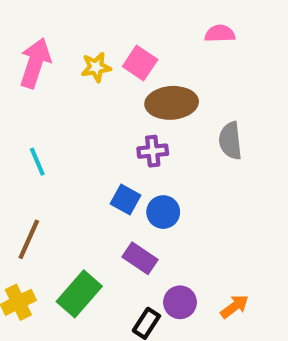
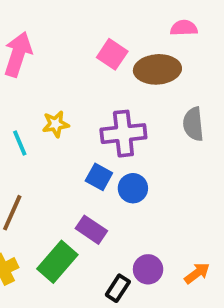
yellow star: (96, 67) -> (56, 124), moved
brown ellipse: (172, 103) -> (157, 69), moved
purple cross: (153, 151) -> (123, 134), size x1.6
purple rectangle: (140, 258) -> (91, 230), moved

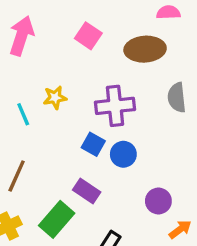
pink square: (112, 54) -> (88, 36), moved
purple circle: (148, 269) -> (158, 201), moved

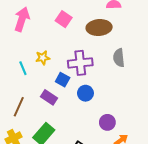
blue square: (93, 144) -> (63, 80), moved
purple rectangle: (87, 191) -> (49, 97), moved

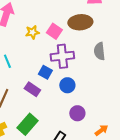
pink square: (64, 19) -> (54, 31), moved
yellow star: (43, 58) -> (32, 32), moved
purple circle: (107, 122) -> (77, 113), moved

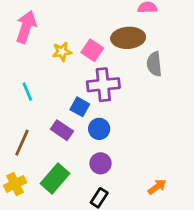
gray semicircle: (99, 51) -> (154, 64), moved
blue circle: (67, 85) -> (99, 129), moved
purple circle: (77, 113) -> (101, 163), moved

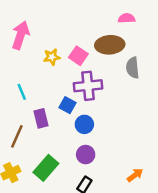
purple rectangle: (62, 130) -> (41, 118), moved, turned 42

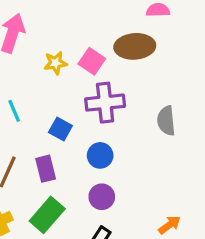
gray semicircle: (133, 68) -> (166, 121), moved
blue square: (68, 105) -> (60, 129), moved
purple rectangle: (41, 118) -> (46, 169), moved

